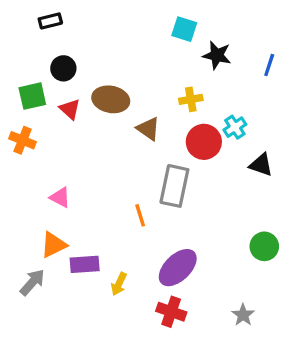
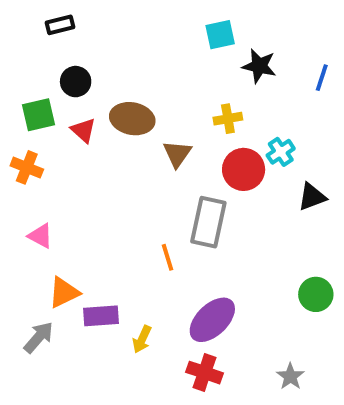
cyan square: (184, 29) -> (220, 35), turned -30
brown triangle: (148, 129) -> (177, 154), turned 30
black triangle: (261, 165) -> (312, 197), turned -40
pink triangle: (60, 197) -> (40, 236), moved

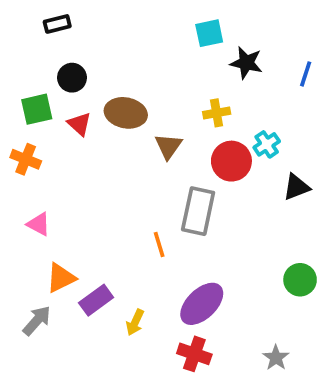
purple rectangle: (101, 316) -> (96, 300), turned -32

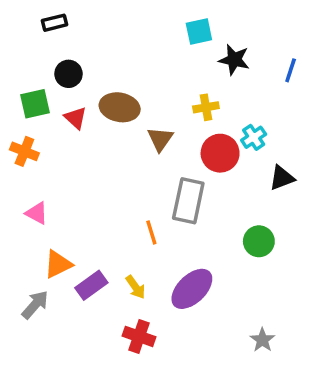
green circle: (300, 280) -> (259, 241), moved
yellow arrow: (135, 322) -> (135, 287), moved, turned -60
red cross: (194, 354) -> (139, 336), moved

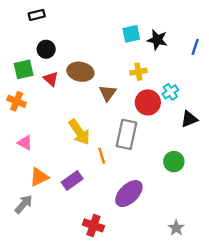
cyan square: (199, 32) -> (131, 34), moved
purple rectangle: (91, 285) -> (72, 181), moved
yellow arrow: (135, 287) -> (79, 132), moved, size x1.6

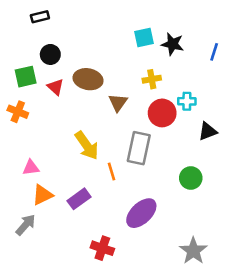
cyan cross: (170, 92) -> (187, 101), turned 35
pink triangle: (25, 143) -> (31, 168), moved, turned -35
gray star: (176, 228) -> (193, 251), size x1.5

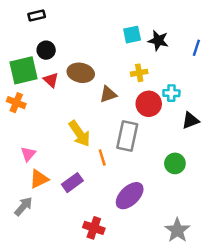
green square: (26, 77) -> (23, 70), size x1.4
brown triangle: (118, 103) -> (108, 94), turned 36
pink triangle: (31, 168) -> (28, 154), turned -42

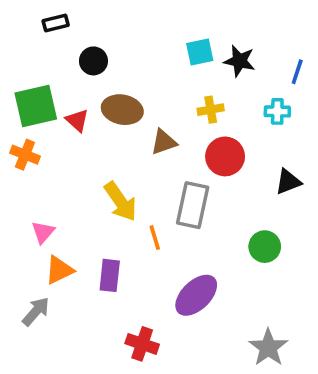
black circle: (46, 50) -> (93, 61), moved
cyan cross: (171, 93) -> (277, 111), moved
purple rectangle: (72, 183) -> (110, 275), turned -48

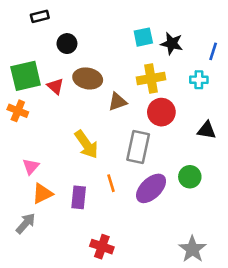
yellow cross: (211, 110) -> (151, 78), size x1.5
black triangle: (288, 182) -> (207, 130), turned 30
orange line: (155, 238) -> (111, 183), moved
purple ellipse: (196, 295) -> (151, 188), moved

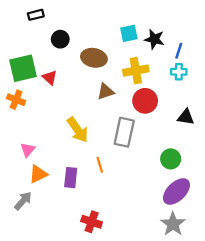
blue line: (213, 51) -> (179, 51), moved
brown ellipse: (88, 78) -> (94, 58), moved
purple ellipse: (151, 188) -> (176, 191), moved

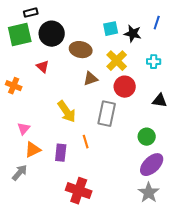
black circle: (60, 39) -> (52, 34), size x1.6
blue line: (179, 51) -> (157, 23), moved
green square: (23, 68) -> (20, 35), moved
yellow cross: (136, 71) -> (117, 61), turned -35
red cross: (92, 222) -> (79, 191), size x1.4

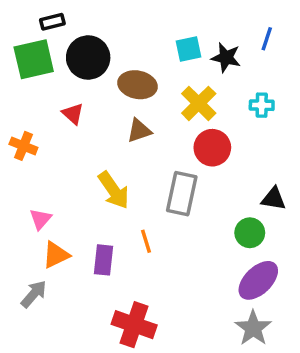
brown triangle: (91, 79) -> (139, 131), moved
black triangle: (160, 101) -> (274, 199), moved

